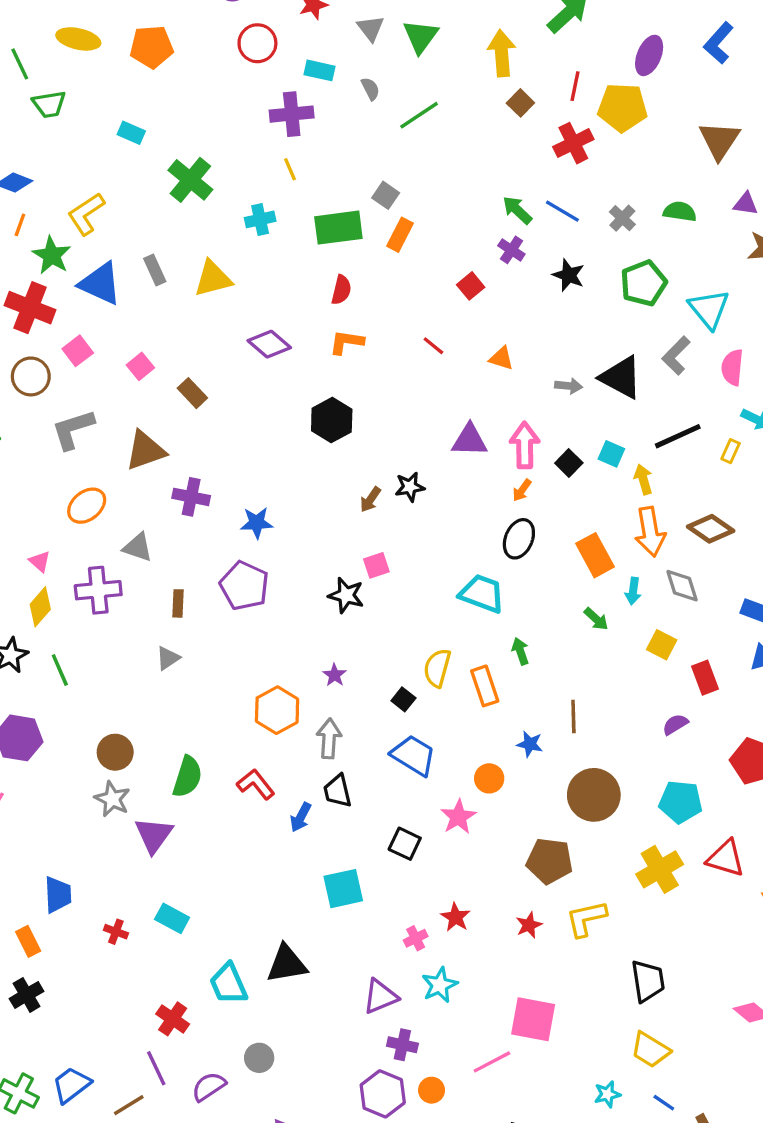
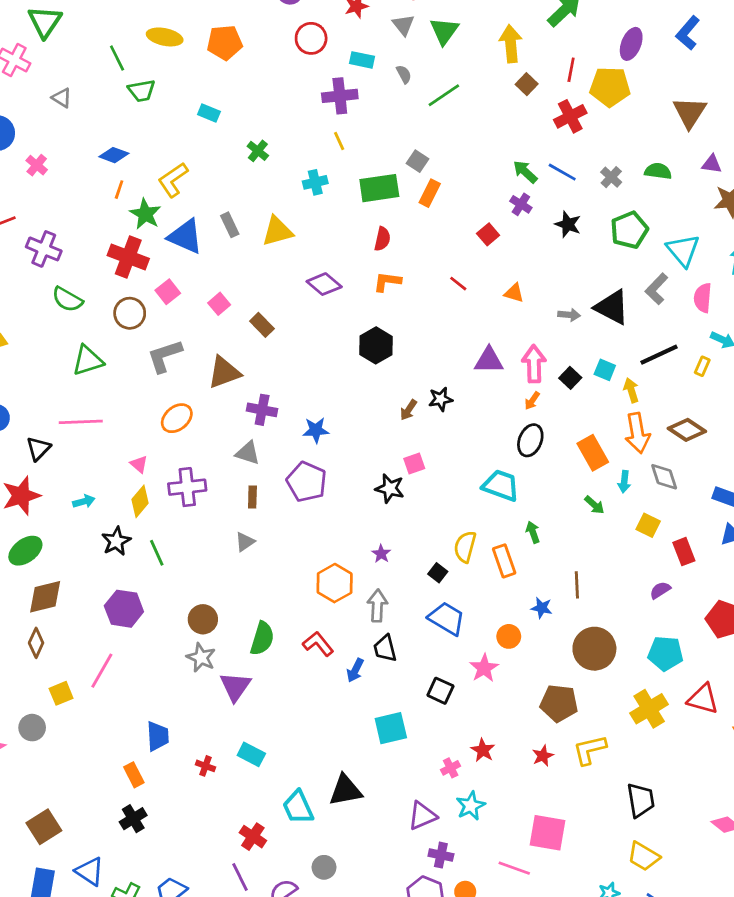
green cross: (190, 180) -> (258, 151), size x0.6
gray triangle: (138, 547) -> (248, 453), moved
pink line: (492, 1062) -> (514, 868), turned 48

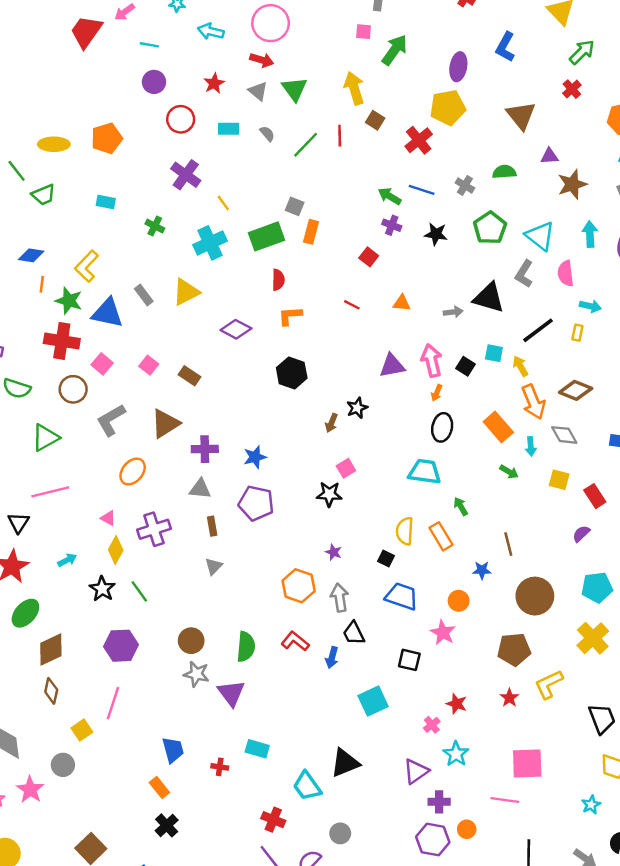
red line: (571, 70) -> (340, 136), moved
purple cross: (340, 96) -> (186, 175), moved, turned -36
cyan cross: (315, 182) -> (210, 243), size x1.5

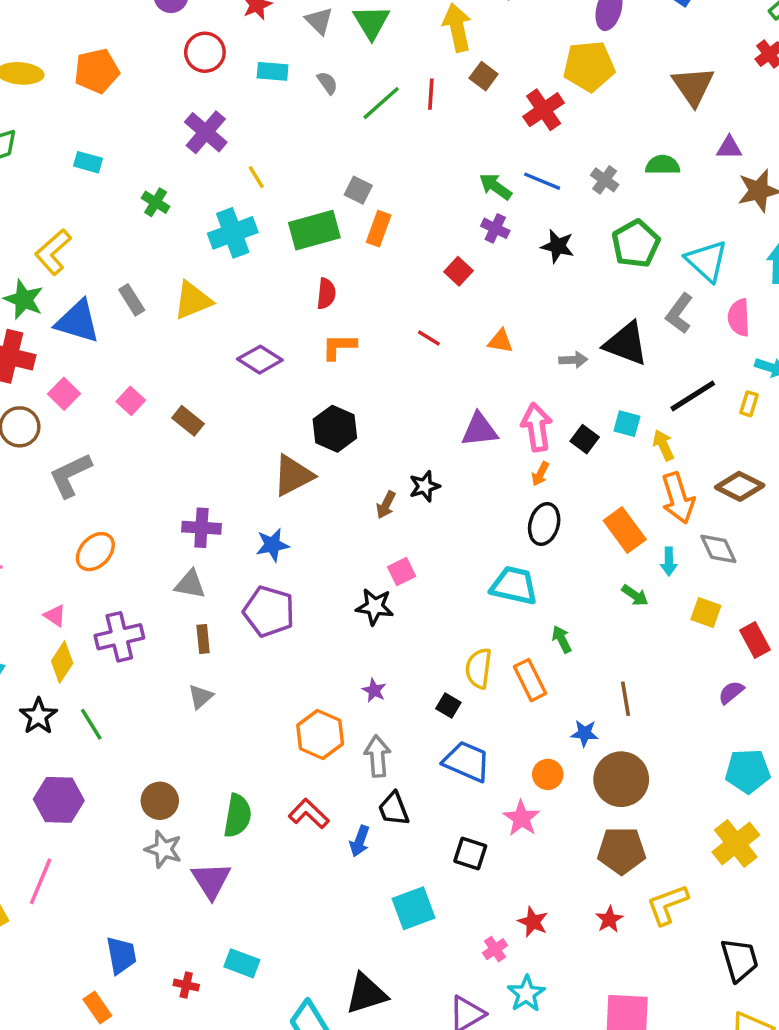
brown triangle: (165, 424) -> (293, 475), moved
brown circle: (535, 596) -> (621, 779), moved

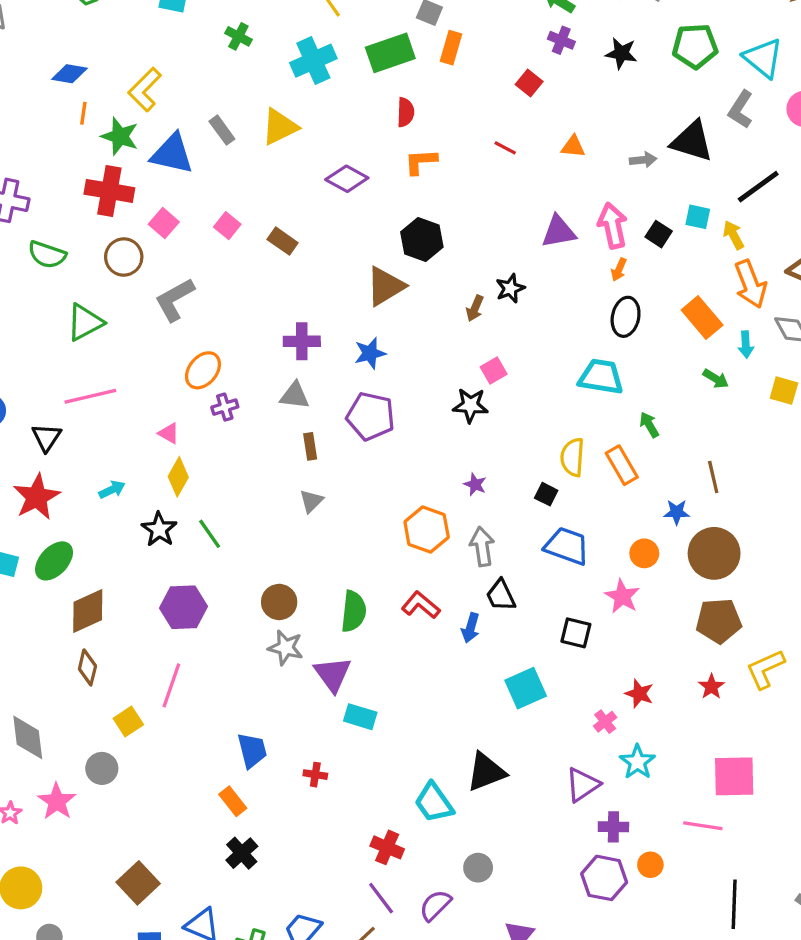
green pentagon: (636, 244) -> (695, 46), turned 30
purple cross: (119, 637) -> (225, 407), moved, size x0.6
cyan rectangle: (242, 963) -> (360, 717), moved

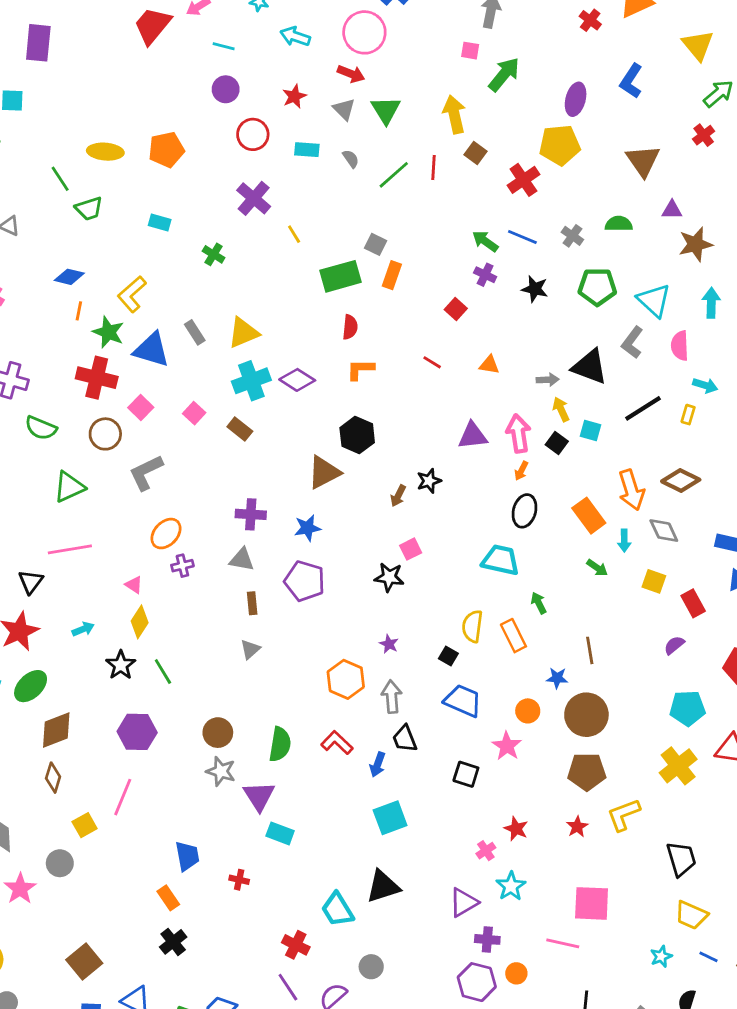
cyan cross: (313, 61) -> (251, 381), moved
yellow arrow: (734, 235) -> (561, 409), moved
cyan square: (526, 688) -> (390, 818), moved

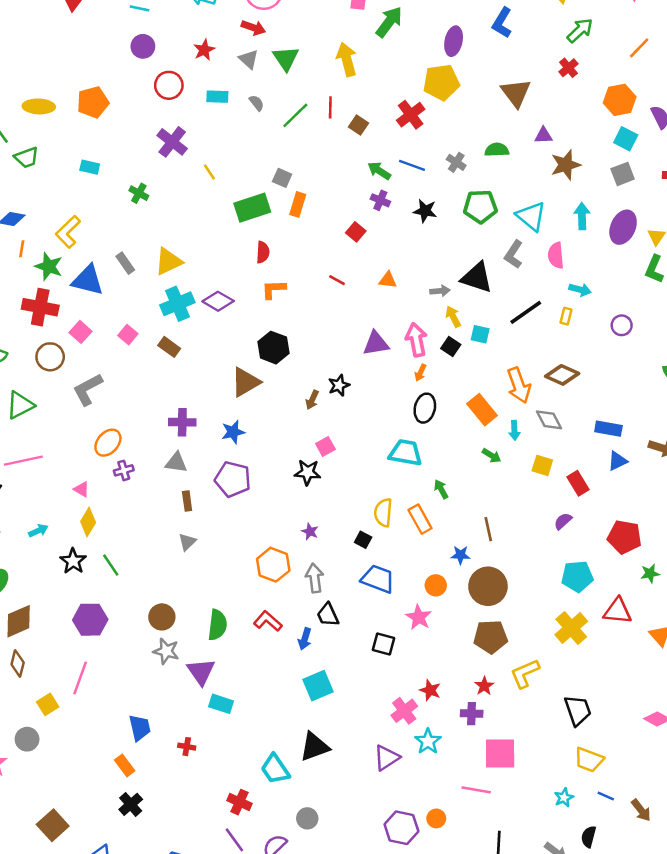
brown square: (475, 153) -> (359, 125), moved
pink cross: (486, 851) -> (404, 711), size x1.5
purple cross: (487, 939) -> (472, 714), moved

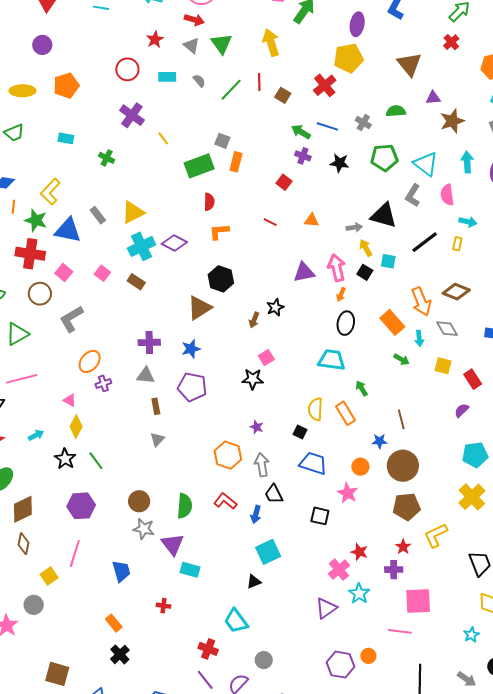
purple circle: (143, 46) -> (42, 45), moved
blue trapezoid: (140, 728) -> (121, 571), moved
black triangle: (314, 747) -> (254, 582), moved, size x0.6
brown square: (53, 825) -> (57, 674), turned -30

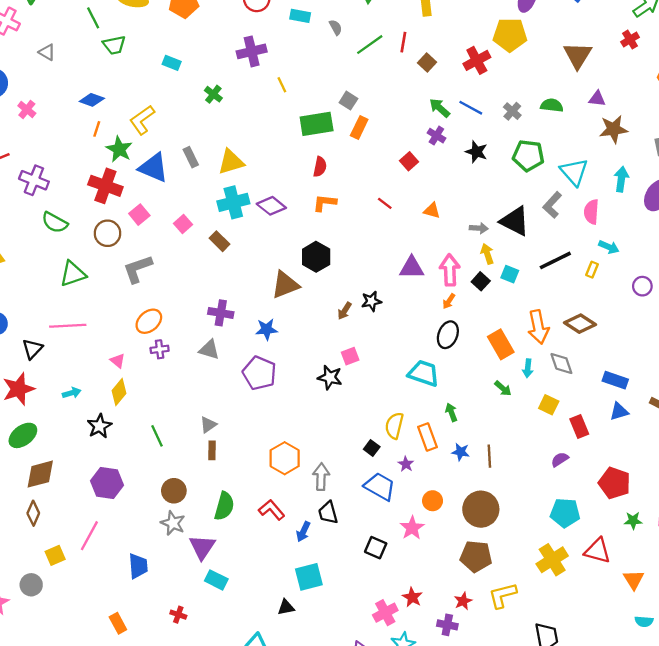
purple cross: (132, 115) -> (252, 51), turned 30
brown rectangle: (156, 406) -> (212, 450), moved
purple star: (257, 427) -> (406, 464), moved
blue star: (380, 441) -> (461, 452), moved
green line: (96, 461) -> (157, 436), moved

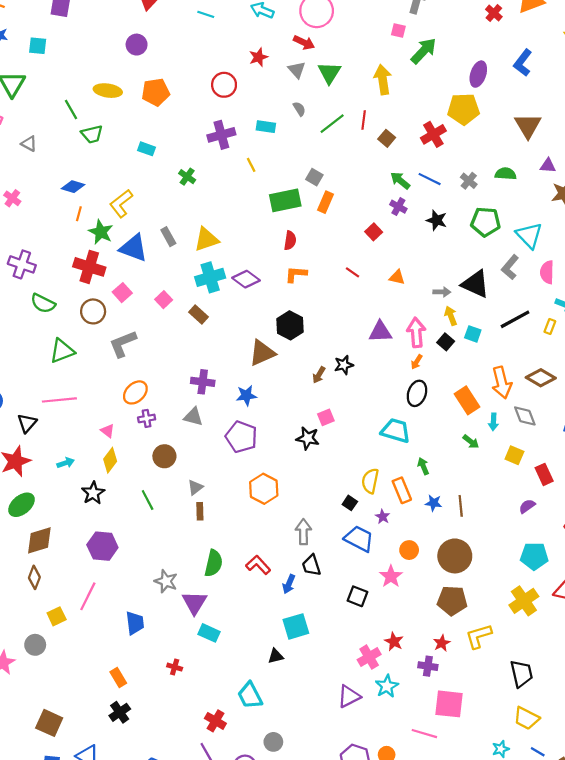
cyan rectangle: (300, 16) -> (266, 127), moved
orange hexagon: (285, 458) -> (264, 489), moved
brown circle: (174, 491) -> (164, 456), moved

